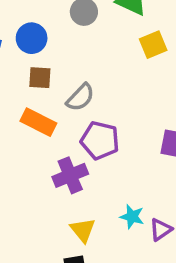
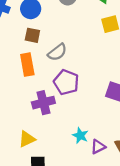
orange rectangle: (38, 122) -> (27, 65), turned 45
yellow triangle: (83, 230) -> (27, 139), moved, turned 36

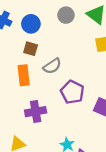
purple pentagon: (66, 82) -> (72, 92), moved

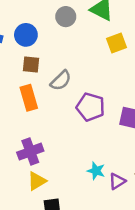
purple cross: (36, 112) -> (30, 152), moved

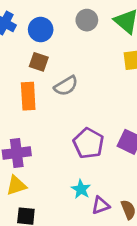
purple pentagon: (90, 107) -> (88, 143), moved

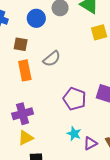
blue circle: (41, 30) -> (36, 18), moved
brown square: (39, 62) -> (21, 44), moved

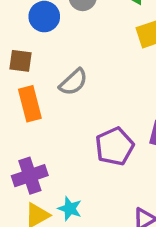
purple pentagon: (75, 99) -> (115, 146), turned 30
cyan star: (74, 134) -> (70, 209), moved

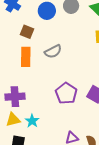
purple pentagon: (115, 146) -> (66, 93), turned -30

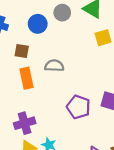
gray semicircle: (53, 51) -> (54, 66), turned -138

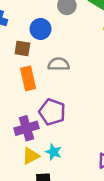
blue circle: (38, 24) -> (41, 29), moved
purple pentagon: (78, 107) -> (52, 112), moved

